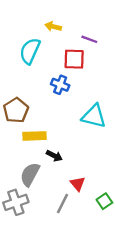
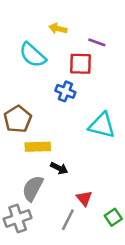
cyan semicircle: (30, 51) -> (33, 55), turned -72

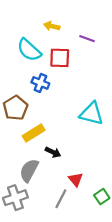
red square: (80, 64) -> (60, 58), moved
blue cross: (65, 91) -> (40, 83), moved
yellow rectangle: (38, 147) -> (34, 133), turned -30

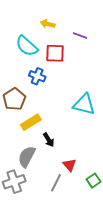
black arrow: (53, 152) -> (49, 140), turned 32

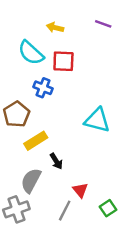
purple line: (80, 35) -> (103, 24), moved

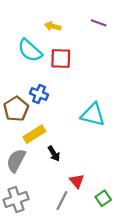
blue cross: (43, 88) -> (39, 94), moved
gray semicircle: (31, 180) -> (16, 160), moved

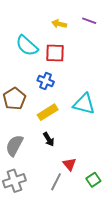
yellow arrow: (53, 26) -> (59, 24), moved
blue cross: (39, 94) -> (46, 81), moved
yellow rectangle: (34, 134) -> (48, 112), moved

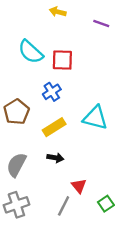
yellow arrow: (59, 24) -> (58, 12), moved
blue cross: (46, 81) -> (52, 92), turned 35
black arrow: (49, 139) -> (55, 158), turned -48

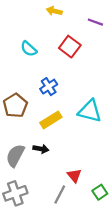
cyan semicircle: (31, 52) -> (29, 49), size x0.7
red square: (62, 60) -> (70, 47), moved, turned 35
black arrow: (55, 158) -> (41, 149), moved

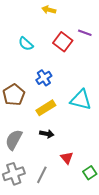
purple line: (95, 22) -> (85, 33), moved
black arrow: (41, 149) -> (47, 134), moved
gray line: (60, 194) -> (42, 175), moved

